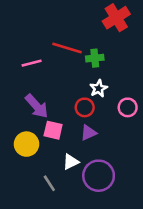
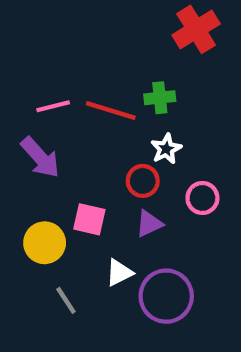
red line: (67, 48) -> (111, 111), moved
purple arrow: (37, 106) -> (40, 157), moved
pink circle: (128, 107) -> (202, 198), moved
gray line: (49, 183) -> (66, 300), moved

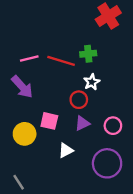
pink circle: (202, 198) -> (113, 126), moved
purple circle: (166, 296) -> (107, 163), moved
gray line: (66, 300) -> (19, 182), moved

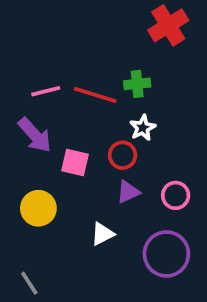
pink square: (49, 121) -> (75, 163), moved

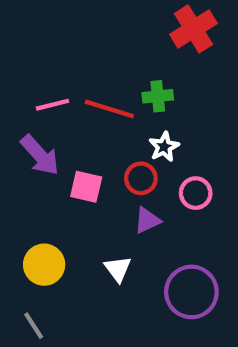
pink circle: (176, 195) -> (196, 193), moved
yellow circle: (38, 208) -> (44, 265), moved
white triangle: (102, 234) -> (118, 269), turned -40

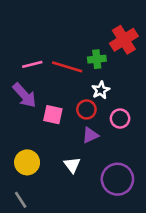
red cross: (194, 29) -> (124, 40), moved

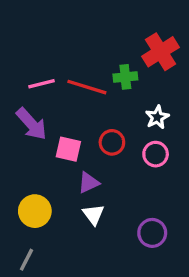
white star: (101, 90) -> (157, 117), moved
purple triangle: (90, 135) -> (88, 183), moved
purple circle: (117, 179) -> (152, 233), size x0.7
gray line: (21, 200) -> (26, 260), turned 60

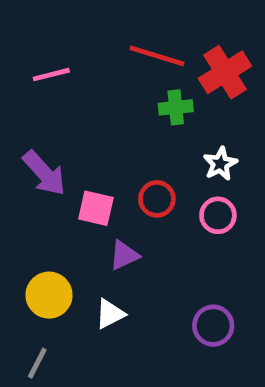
pink line: (42, 84) -> (51, 75), moved
red line: (87, 87) -> (157, 56), moved
white triangle: (94, 214) -> (110, 314), moved, turned 40

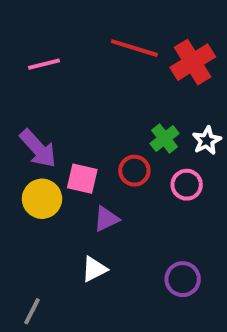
green cross: (176, 107) -> (165, 138), moved, turned -32
white star: (220, 164) -> (207, 140), moved
yellow circle: (49, 295) -> (42, 199), moved

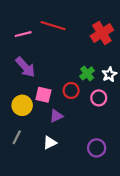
red line: (134, 48) -> (53, 26), moved
purple arrow: (38, 149) -> (25, 67), moved
gray line: (32, 311) -> (17, 137), moved

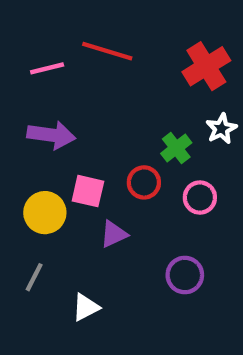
purple arrow: (25, 67) -> (51, 135), turned -40
white star: (109, 74) -> (221, 129), moved
white triangle: (50, 143) -> (86, 307), moved
purple circle: (97, 148) -> (185, 275), moved

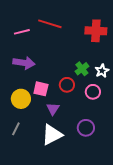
red cross: (206, 66) -> (96, 31), turned 35
white star: (221, 129) -> (102, 71), moved
purple triangle: (114, 234) -> (53, 109), turned -32
white triangle: (86, 307) -> (52, 135), moved, size x1.6

